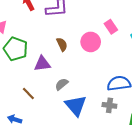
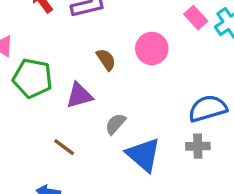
pink rectangle: (111, 27) -> (196, 18), moved

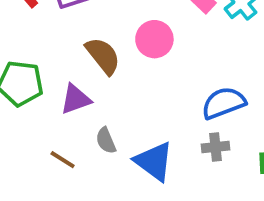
brown semicircle: (106, 60) -> (103, 56), size x1.5
gray semicircle: (115, 124) -> (106, 141), moved, turned -60

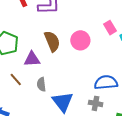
brown line: (63, 160) -> (16, 80), moved

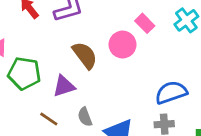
pink rectangle: (110, 28) -> (145, 23), moved

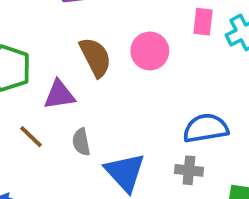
pink rectangle: (145, 23) -> (203, 22), moved, turned 42

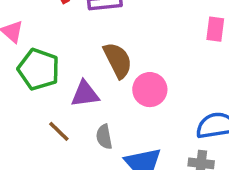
pink circle: (150, 51) -> (150, 90), moved

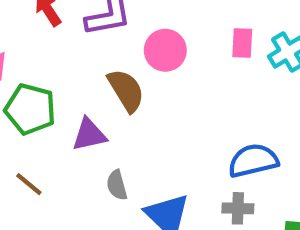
pink circle: (150, 90) -> (165, 50), moved
brown line: (59, 131) -> (29, 184), moved

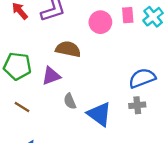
pink circle: (165, 50) -> (100, 22), moved
brown semicircle: (126, 90) -> (68, 49), turned -40

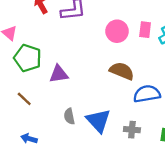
brown semicircle: (68, 49) -> (122, 71), moved
gray semicircle: (70, 101) -> (69, 116), moved
gray cross: (137, 105) -> (132, 130), moved

